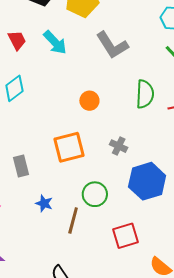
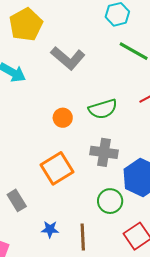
green semicircle: (145, 94) -> (103, 109), moved, turned 88
gray cross: (119, 146) -> (104, 152), size x1.5
green circle: (95, 194) -> (110, 201), moved

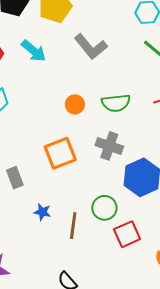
green circle: (110, 201) -> (104, 208), moved

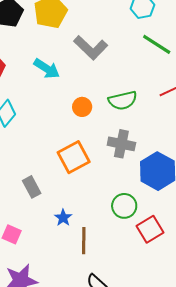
cyan arrow: (34, 51) -> (47, 69), moved
blue star: (42, 212) -> (63, 218), turned 30
brown line: (73, 225) -> (84, 241), moved

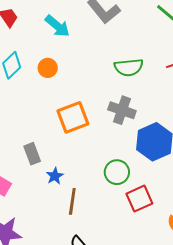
orange circle: (82, 107) -> (48, 68), moved
gray rectangle: (32, 187) -> (32, 154), moved

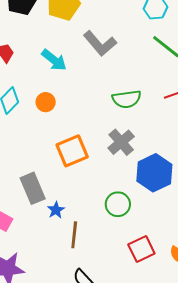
gray cross: (122, 110) -> (121, 142), turned 32
gray rectangle: (32, 154) -> (33, 188), size x1.4
red square: (139, 199) -> (141, 249), moved

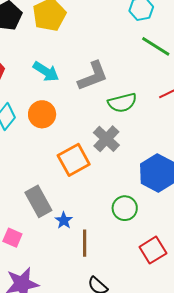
gray L-shape: (100, 43) -> (93, 76), moved, turned -64
orange circle: (46, 102) -> (42, 114), size x1.4
gray cross: (121, 142) -> (106, 139), moved

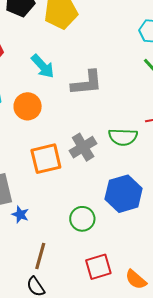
green semicircle: (122, 103) -> (123, 137), moved
blue star: (64, 220) -> (20, 214), turned -30
brown line: (85, 243) -> (40, 256), moved

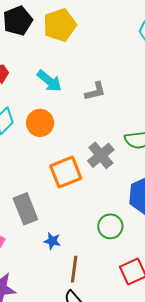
gray L-shape: (87, 83) -> (95, 91), size x0.7
blue star: (20, 214) -> (52, 241), moved

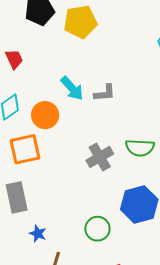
cyan arrow: (49, 81) -> (72, 88), moved
orange square: (66, 172) -> (25, 149), moved

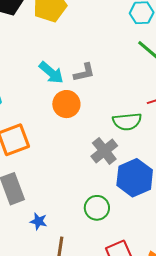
orange circle: (45, 115) -> (66, 104), moved
gray cross: (100, 157) -> (104, 151), moved

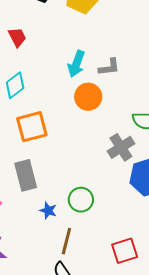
cyan arrow: (51, 73) -> (76, 64), turned 64
green circle: (97, 208) -> (81, 200), moved

